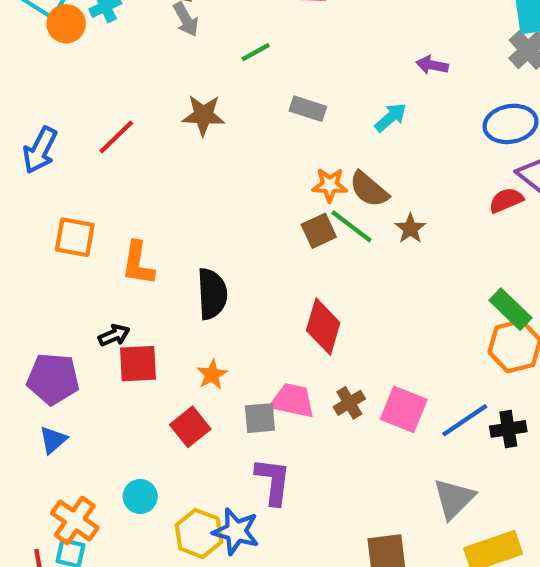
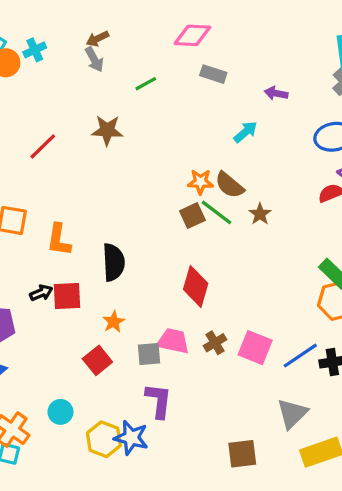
gray rectangle: (308, 109) -> (213, 74), moved
red square: (138, 364) -> (67, 296), moved

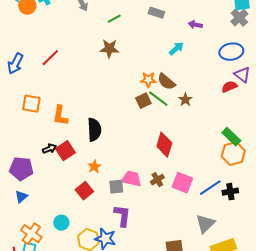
brown star: (107, 130) -> (109, 49), moved
red diamond: (196, 286) -> (164, 145), moved
red square: (67, 296) -> (65, 151), turned -30

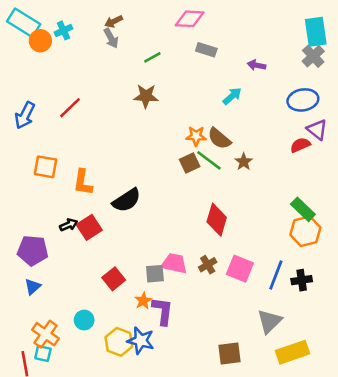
black semicircle: (94, 130) -> (127, 200), turned 60
orange star: (94, 167) -> (143, 301), moved
blue line: (210, 188) -> (276, 275), turned -35

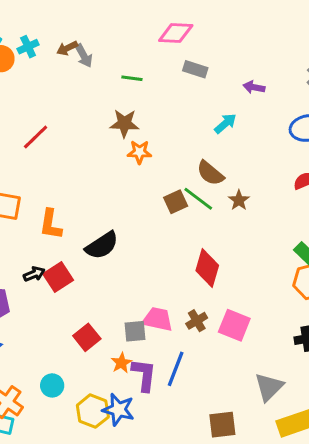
brown arrow: (114, 21) -> (67, 48), moved
green line: (152, 57) -> (132, 78), turned 36
orange star: (196, 136) -> (139, 152), moved
blue line: (276, 275) -> (176, 369), moved

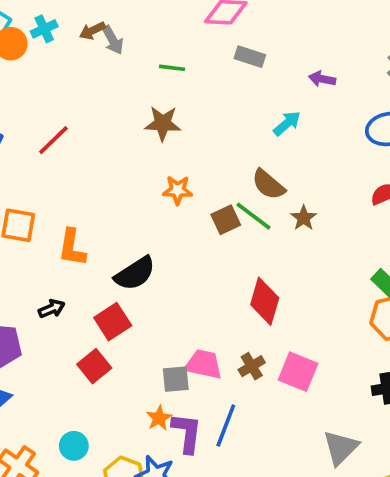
orange star: (139, 152) -> (178, 190), moved
red square: (58, 277) -> (113, 322), moved
red square: (87, 337) -> (94, 366), moved

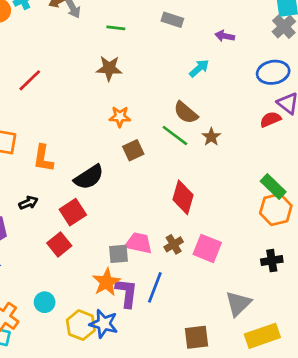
brown square: (226, 220) -> (133, 150), moved
orange star: (159, 418) -> (106, 282), size x1.5

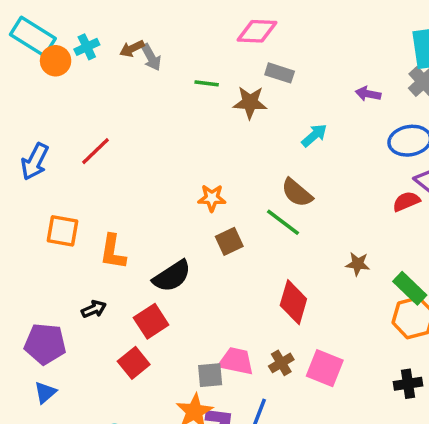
purple arrow: (225, 36) -> (368, 94), moved
brown star: (109, 68) -> (250, 102), moved
brown star: (211, 137) -> (358, 264), moved, turned -30

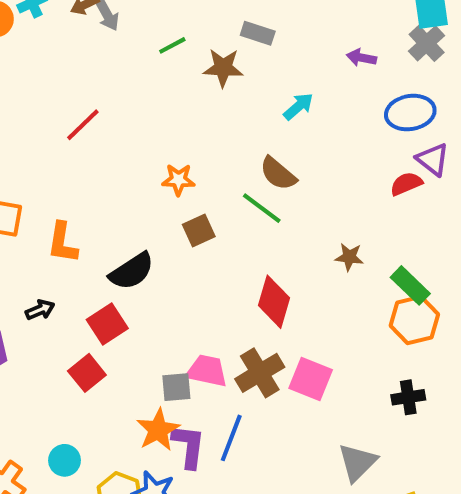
green line: (207, 83) -> (172, 45), turned -35
red line: (95, 151) -> (83, 125), moved
brown cross: (281, 363) -> (260, 373), size x1.6

